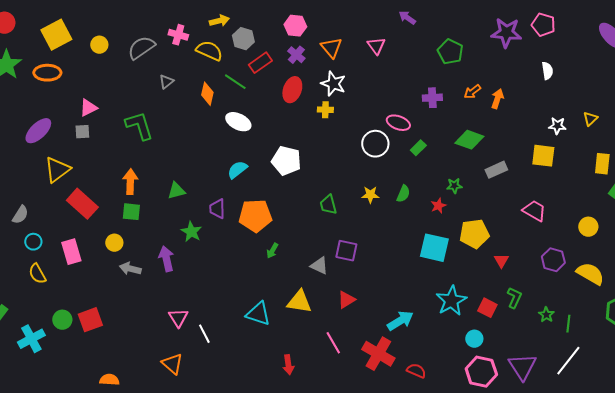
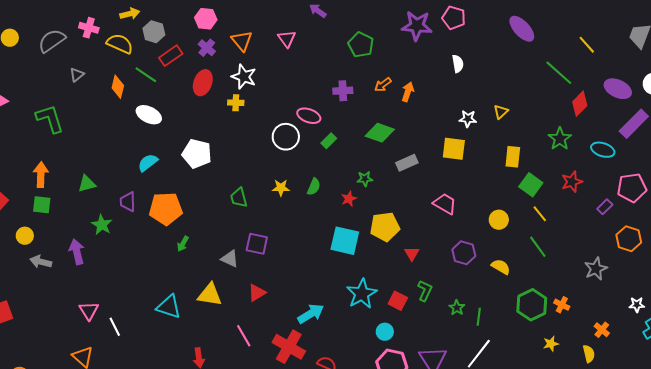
yellow semicircle: (590, 274) -> (501, 267), size x0.7

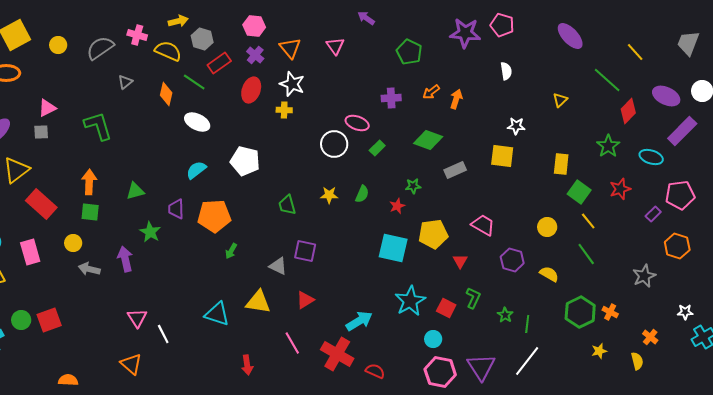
yellow triangle: (501, 112) -> (560, 100), moved
pink trapezoid: (445, 204) -> (483, 225), moved

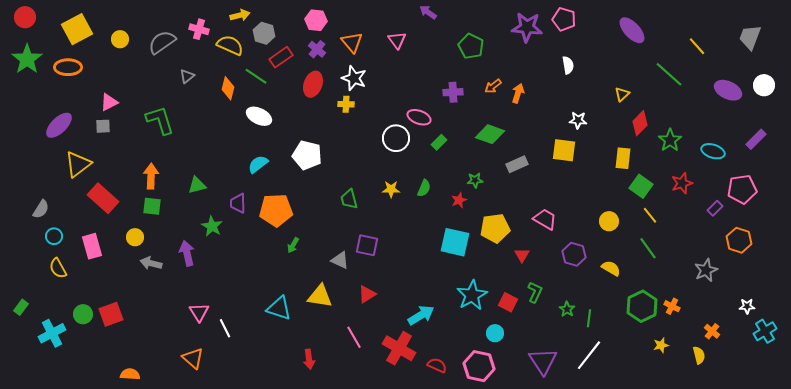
red diamond: (628, 111) -> (640, 123), moved
purple rectangle: (682, 131) -> (756, 139), moved, size x0.7
pink hexagon: (440, 372) -> (479, 366), moved

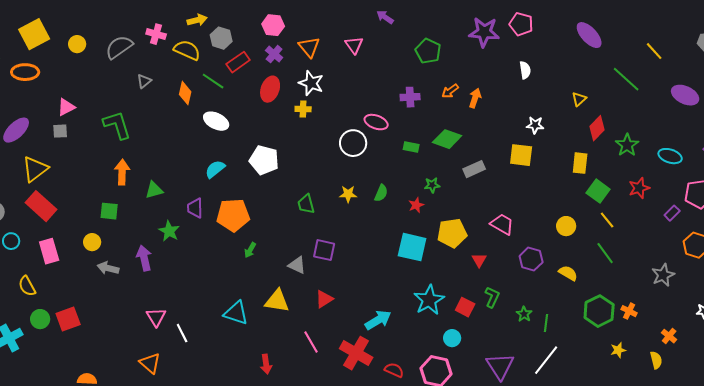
green rectangle: (439, 142) -> (411, 147), moved, turned 56
orange arrow: (151, 176) -> (122, 172), moved
red rectangle: (103, 198) -> (41, 206), moved
yellow semicircle: (58, 268) -> (27, 286), moved

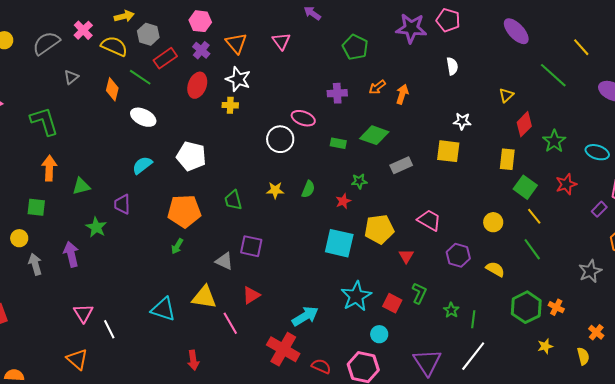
pink cross: (156, 34) -> (83, 30), turned 30
orange pentagon: (233, 215) -> (184, 211), moved
gray arrow: (108, 268) -> (35, 264), turned 60
pink line: (311, 342) -> (230, 323), moved

